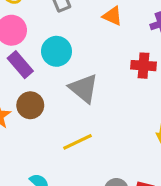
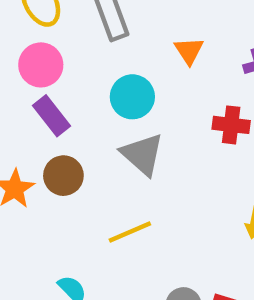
orange triangle: (112, 16) -> (189, 51), turned 30
cyan circle: (57, 51) -> (132, 97), moved

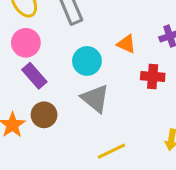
orange triangle: (189, 51) -> (126, 44), moved, turned -30
yellow line: (130, 232) -> (112, 151), moved

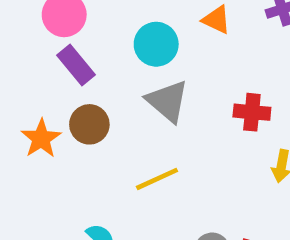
red cross: (153, 76) -> (252, 112), moved
yellow line: (112, 151) -> (157, 179), moved

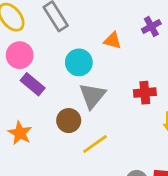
gray triangle: (167, 101) -> (92, 96), turned 40
brown circle: (89, 124) -> (69, 121), moved

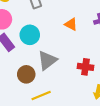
cyan circle: (79, 62) -> (30, 35), moved

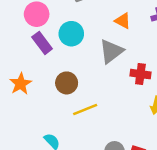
gray triangle: (47, 60) -> (111, 51), moved

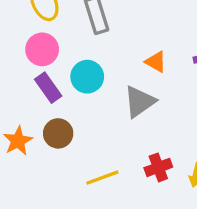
red cross: (140, 74) -> (158, 167), moved, turned -30
brown circle: (67, 83) -> (58, 133), moved

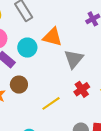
orange triangle: (156, 62) -> (52, 37), moved, size x1.5
gray triangle: (139, 102) -> (74, 59), moved

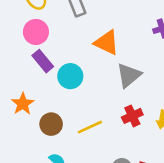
cyan circle: (27, 48) -> (70, 76), moved
brown circle: (19, 85) -> (51, 124), moved

